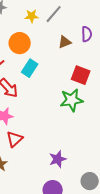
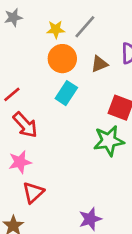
orange circle: (20, 43) -> (62, 59), moved
cyan rectangle: (30, 68) -> (66, 93), moved

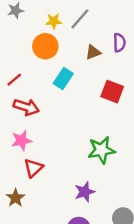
orange circle: (62, 59) -> (45, 46), moved
red arrow: (25, 125) -> (26, 107), turned -30
green star: (109, 141) -> (101, 150), moved

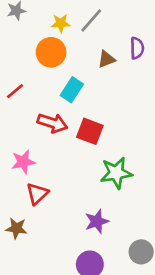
red square: (112, 92) -> (90, 131), moved
red arrow: (26, 107) -> (52, 123), moved
brown star: (16, 198) -> (16, 228), turned -30

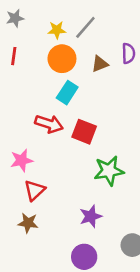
orange circle: (51, 52) -> (62, 59), moved
red line: (15, 91) -> (14, 56), moved, turned -42
brown star: (16, 228) -> (28, 223), moved

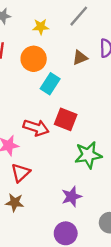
gray line: (85, 27) -> (79, 16), moved
orange circle: (62, 59) -> (34, 59), moved
red arrow: (49, 124) -> (36, 128), moved

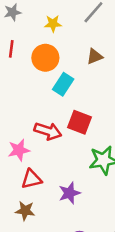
red triangle: (21, 173) -> (31, 179), turned 30
purple star: (72, 197) -> (69, 193), moved

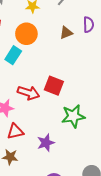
cyan rectangle: (63, 84) -> (13, 55), moved

